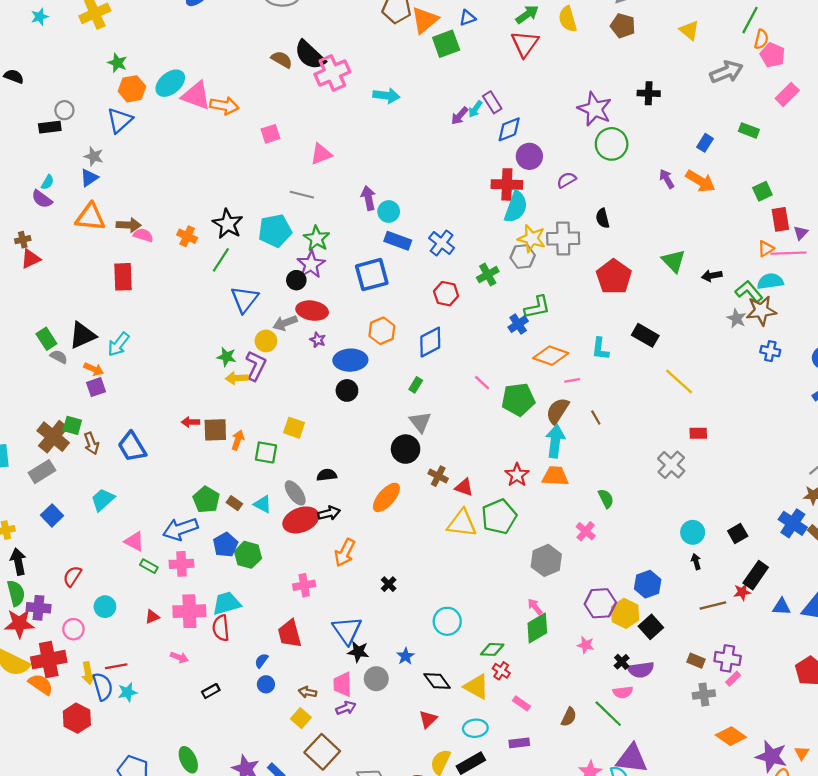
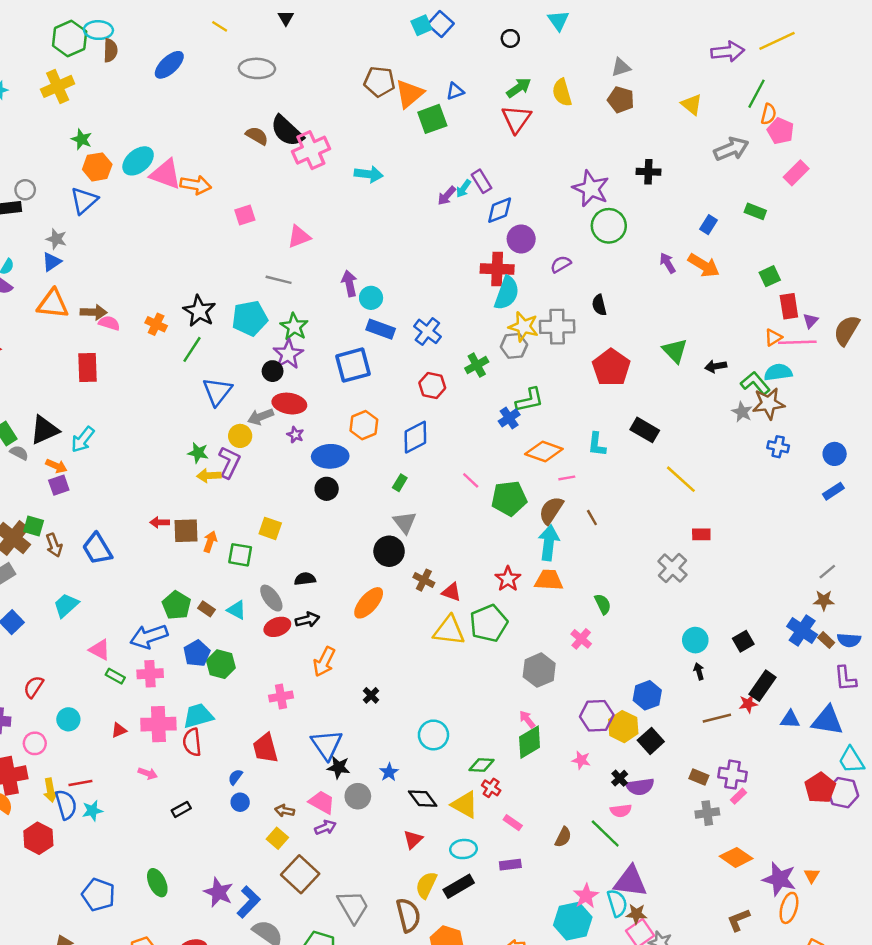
red ellipse: (301, 520) -> (277, 627), size x0.7
pink trapezoid: (342, 684) -> (322, 802), turned 120

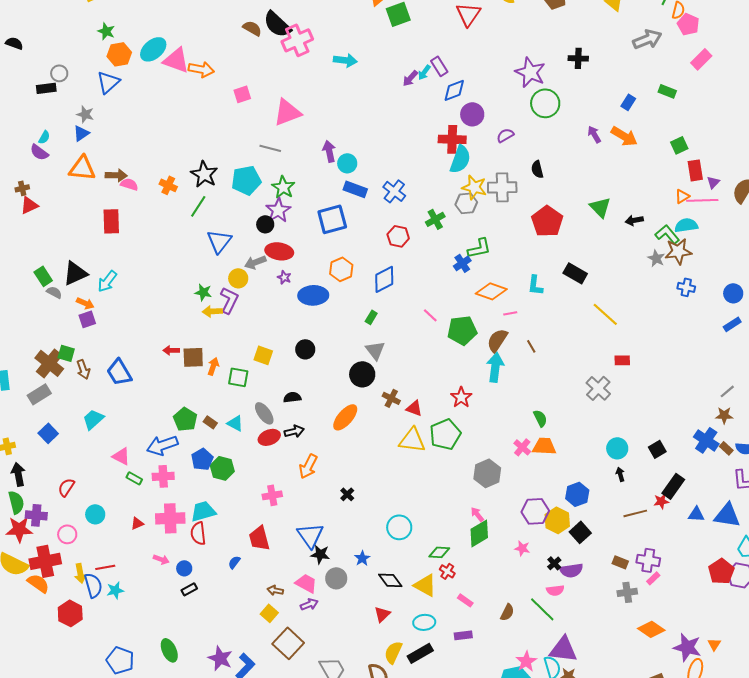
pink triangle: (299, 237) -> (287, 112), size x1.4
black circle: (327, 489) -> (305, 349), moved
orange trapezoid: (549, 580) -> (544, 446), moved
blue circle: (240, 802) -> (184, 568), moved

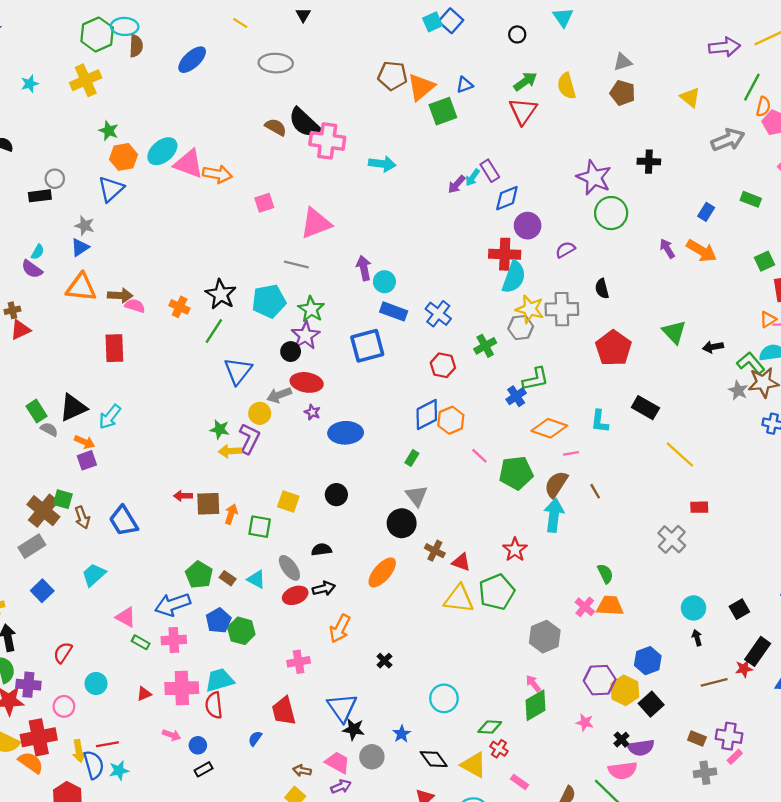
pink cross: (297, 40) -> (327, 141), turned 32
orange hexagon: (341, 269) -> (451, 420), moved
pink semicircle: (555, 590) -> (623, 770), size x1.4

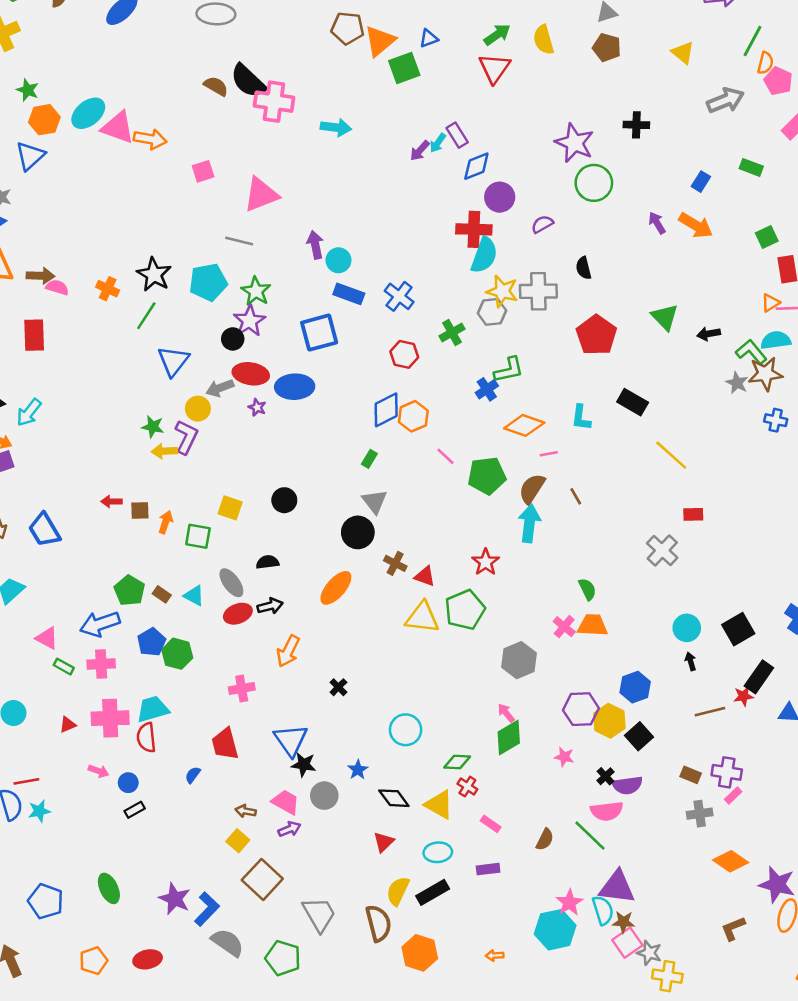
blue ellipse: (346, 433) -> (295, 387), moved
brown square: (208, 504) -> (140, 511), size x0.7
black square: (739, 609) -> (738, 629), size x1.4

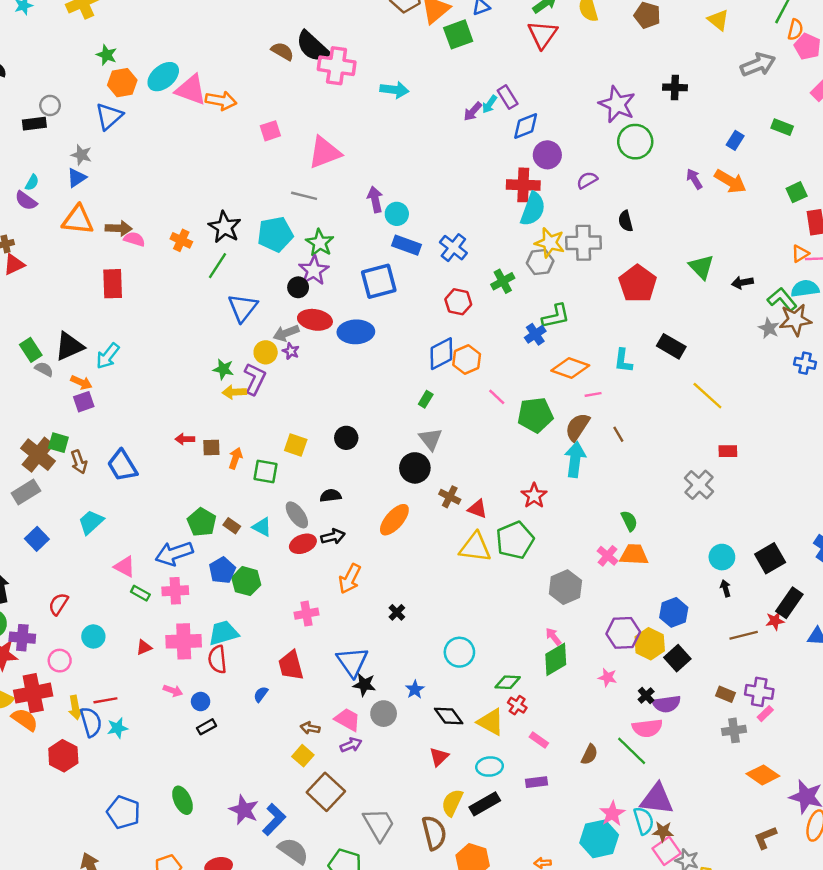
purple star: (257, 407) -> (291, 351), moved

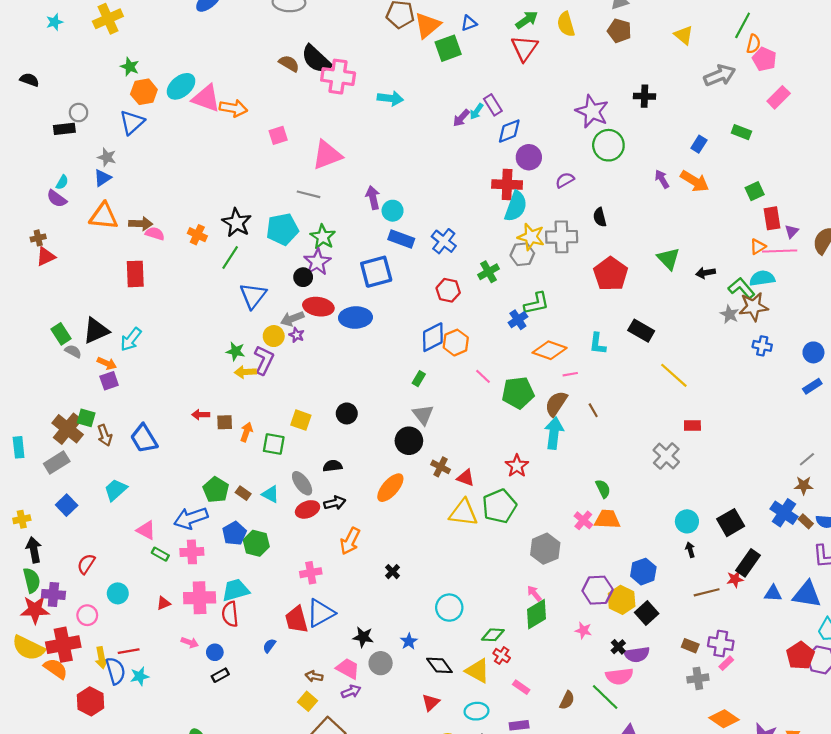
blue triangle: (352, 662) -> (321, 613), moved, turned 36

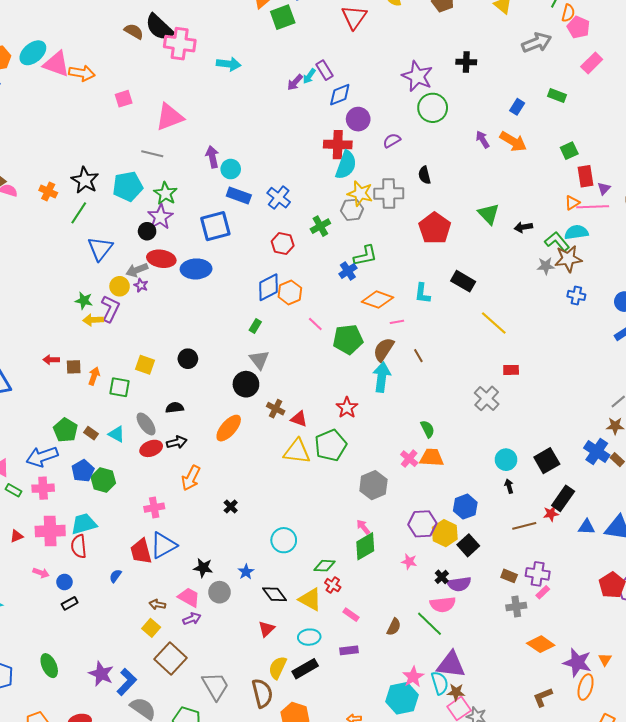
gray star: (729, 314) -> (546, 266), turned -30

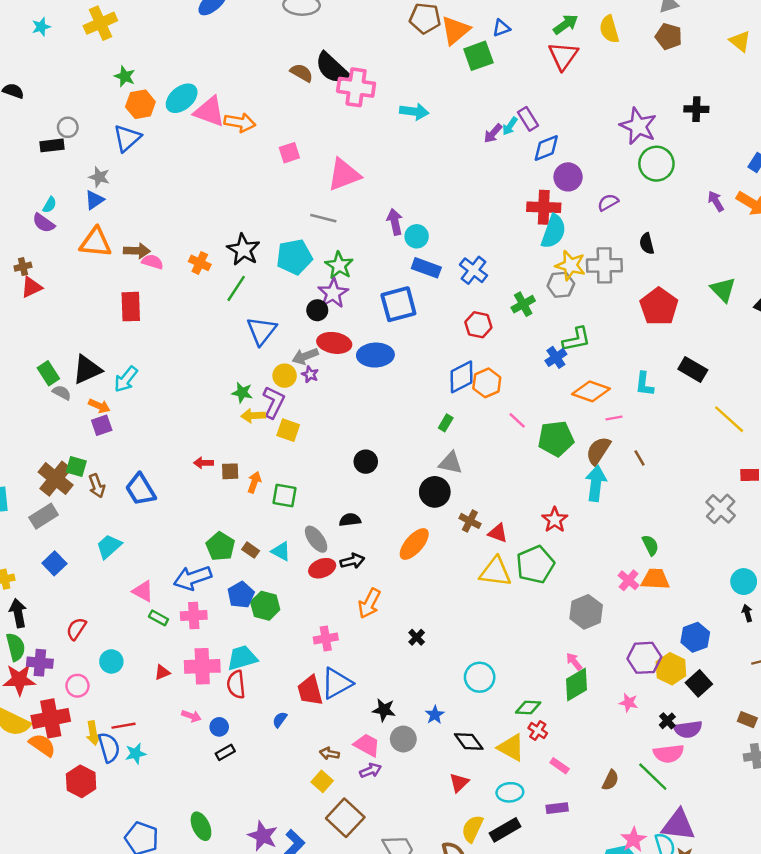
gray triangle: (259, 360) -> (451, 463), turned -40
yellow square: (145, 365) -> (288, 430), moved

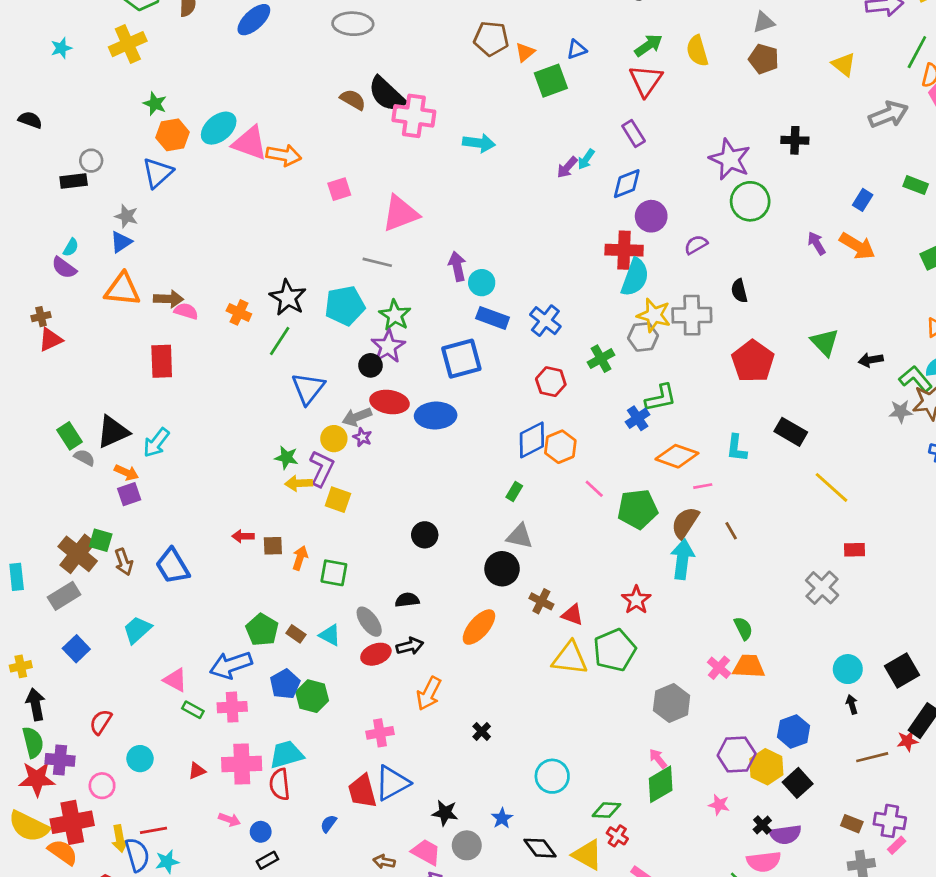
orange triangle: (455, 30) -> (525, 52), size x0.6
purple rectangle: (528, 119) -> (634, 134), moved

